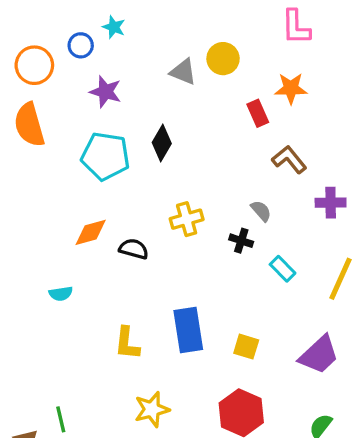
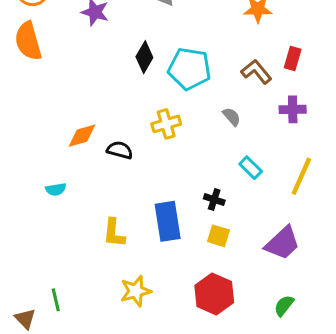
red rectangle: (258, 113) -> (293, 59), moved, turned 40
cyan pentagon: (106, 156) -> (189, 69), moved
black cross: (241, 241) -> (214, 200), moved

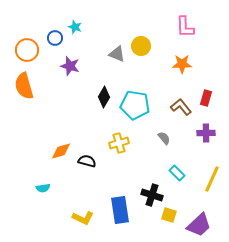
black cross: (214, 200) -> (152, 195), size x1.5
yellow L-shape: (114, 233) -> (83, 218), turned -70
yellow square: (219, 236) -> (169, 215), moved

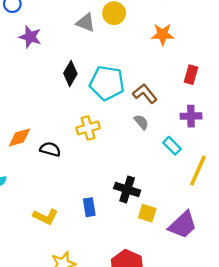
brown L-shape: (181, 107) -> (145, 94), moved
cyan rectangle: (177, 173) -> (172, 146), moved
blue rectangle: (120, 210) -> (89, 207), size x0.6

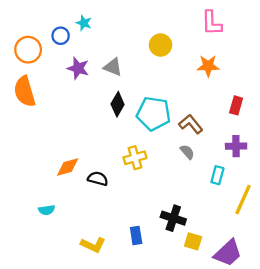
gray triangle: (86, 23) -> (113, 67), moved
cyan rectangle: (172, 146) -> (217, 175), turned 60

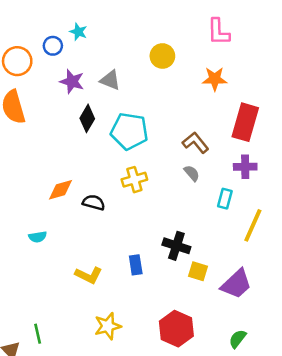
black diamond: (118, 104) -> (87, 118), moved
red rectangle: (236, 105) -> (245, 122), size x1.8
cyan pentagon: (154, 114) -> (129, 131), moved

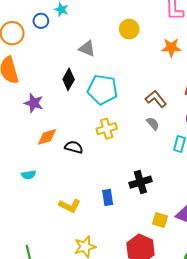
purple star: (72, 81) -> (34, 103), moved
black cross: (176, 246) -> (140, 182), turned -35
yellow square: (198, 271) -> (160, 220), moved

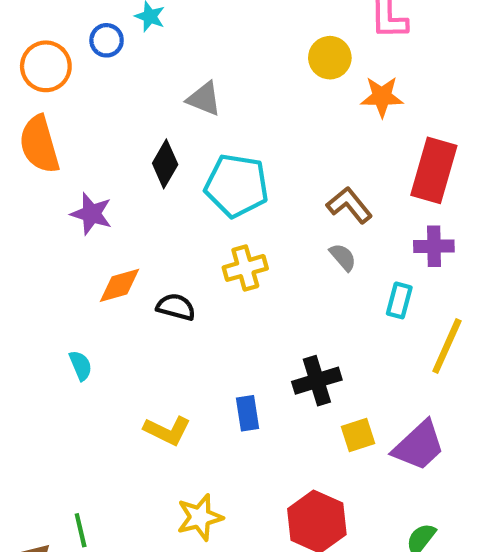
yellow circle: (129, 29) -> (330, 58), moved
cyan semicircle: (29, 175) -> (81, 366), turned -104
yellow square: (160, 220) -> (358, 435), moved, turned -35

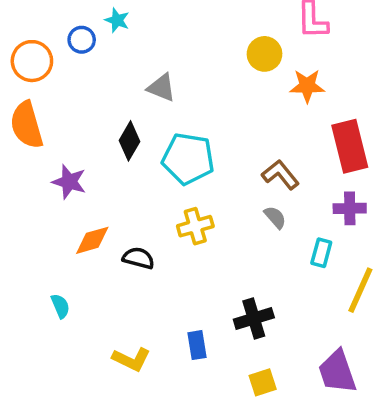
red rectangle: (434, 170) -> (350, 146), turned -30
yellow square: (358, 435) -> (263, 382), moved
purple trapezoid: (419, 446) -> (337, 372), turned 114

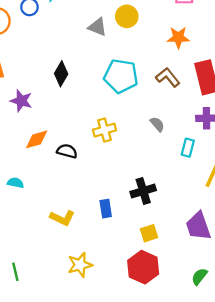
yellow circle: (265, 54) -> (127, 16), moved
gray triangle: (162, 88) -> (97, 27), moved
cyan pentagon: (188, 159) -> (121, 76), moved
brown L-shape: (280, 175) -> (168, 77), moved
cyan semicircle: (60, 306) -> (15, 183), turned -56

